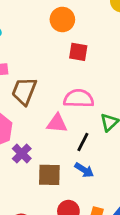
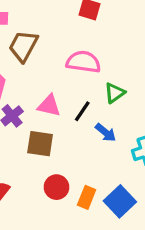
pink triangle: (57, 123) -> (49, 106), moved
blue arrow: (84, 170) -> (106, 132), moved

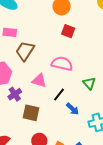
green triangle: (115, 93) -> (89, 83), moved, turned -40
pink triangle: (49, 106) -> (39, 80), moved

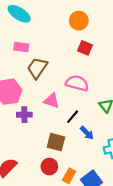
purple cross: (15, 94) -> (24, 115), turned 32
brown square: (31, 113) -> (56, 142), moved

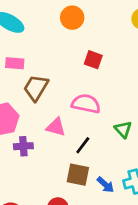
orange circle: (79, 21) -> (72, 18), moved
blue arrow: (87, 133) -> (105, 185), moved
brown square: (56, 142) -> (78, 175), moved

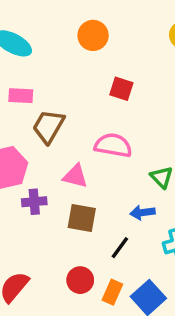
black line: (83, 145) -> (120, 248), moved
brown square: (78, 175) -> (82, 218), moved
blue arrow: (105, 185) -> (142, 213), moved, turned 132

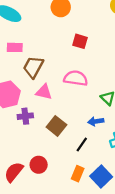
pink triangle: (75, 176) -> (44, 92), moved
brown square: (82, 218) -> (56, 126), turned 30
red circle: (80, 280) -> (39, 165), moved

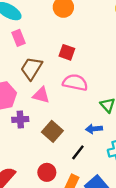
red square: (80, 41) -> (67, 52), moved
pink rectangle: (15, 47) -> (18, 38), moved, turned 64
red circle: (39, 165) -> (47, 172), moved

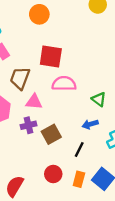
red square: (67, 52) -> (51, 57), size x1.5
purple cross: (20, 119) -> (29, 125), moved
brown square: (52, 131) -> (51, 134), turned 30

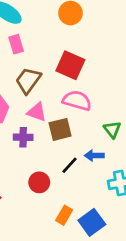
brown square: (51, 134) -> (60, 129), moved
black line: (79, 149) -> (69, 165), moved
red circle: (53, 174) -> (39, 182), moved

